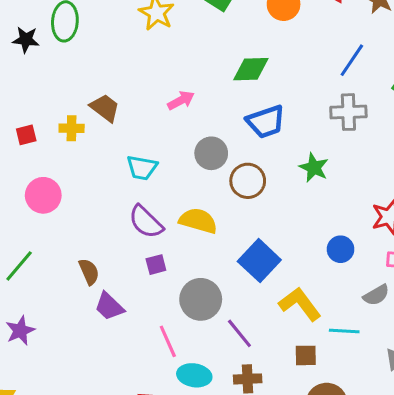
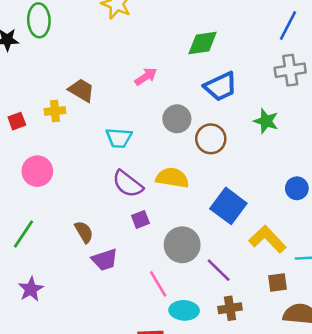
purple trapezoid: (109, 306) -> (105, 260), turned -56

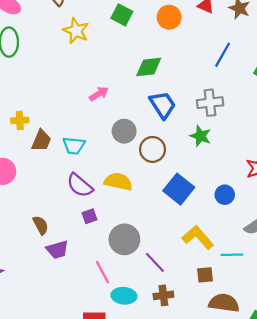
gray cross: (290, 70) -> (210, 103), moved
blue trapezoid: (221, 86) -> (163, 105), turned -100
brown trapezoid: (81, 90) -> (41, 141), moved, turned 80
blue square: (228, 206) -> (179, 189), moved

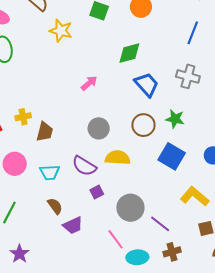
gray cross: (210, 103) -> (188, 76), turned 30
gray circle: (124, 131) -> (99, 128), moved
green star: (201, 136) -> (175, 119), moved
cyan trapezoid: (74, 146) -> (50, 172), moved

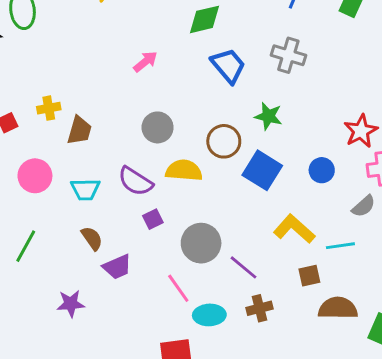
brown circle: (143, 125) -> (224, 141), moved
purple star: (19, 254) -> (71, 304), moved, turned 30

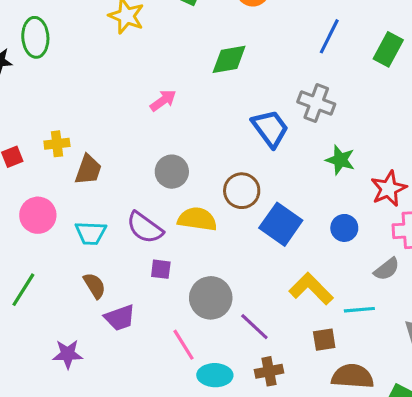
blue trapezoid: (228, 66) -> (270, 128), moved
green star: (268, 116) -> (340, 160), moved
purple square: (153, 219) -> (161, 269), turned 30

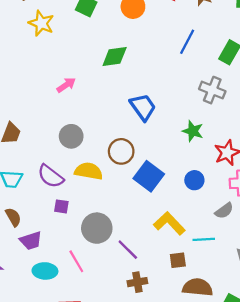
gray cross: (316, 103) -> (212, 90), moved
cyan ellipse: (215, 375) -> (45, 271), moved

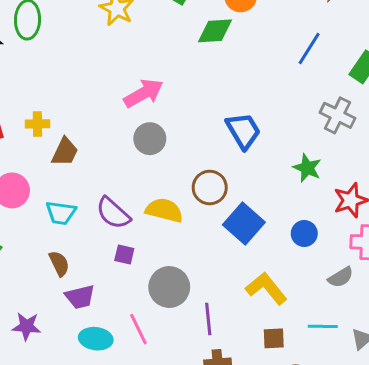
green diamond: (115, 57) -> (215, 31), moved
pink arrow: (66, 85) -> (143, 93), size x1.5
gray circle: (71, 136) -> (150, 139), moved
cyan line: (204, 239) -> (323, 326), moved
purple line: (128, 250) -> (208, 319), turned 35

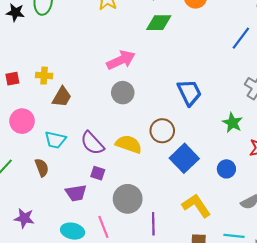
green diamond: (215, 31) -> (159, 23), moved
brown semicircle: (59, 264) -> (42, 168), moved
purple trapezoid: (80, 297) -> (76, 193), moved

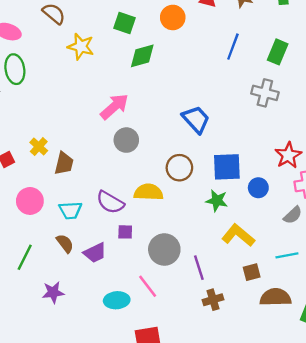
yellow cross: (44, 76) -> (39, 147), turned -35
green star: (232, 123) -> (217, 201), moved
blue square: (184, 158) -> (227, 167), moved, turned -32
purple trapezoid: (76, 193) -> (95, 253), moved
purple star: (24, 218) -> (53, 292), moved

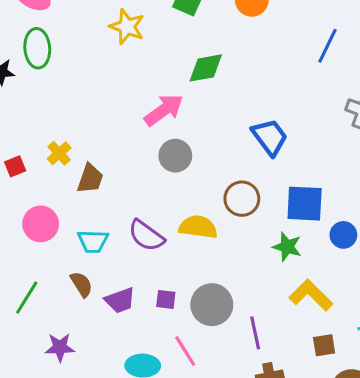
green diamond: (142, 56) -> (206, 68), moved
purple square: (125, 232) -> (166, 299), moved

